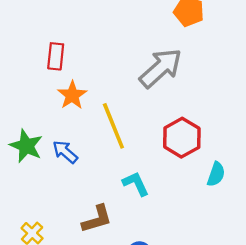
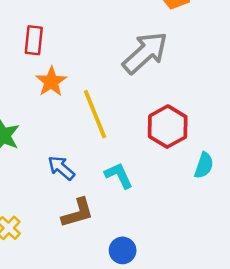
blue arrow: (65, 152) -> (61, 168), moved

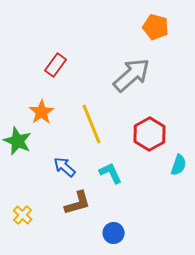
red rectangle: (34, 40) -> (56, 65), moved, turned 30
orange star: (51, 82) -> (42, 112), moved

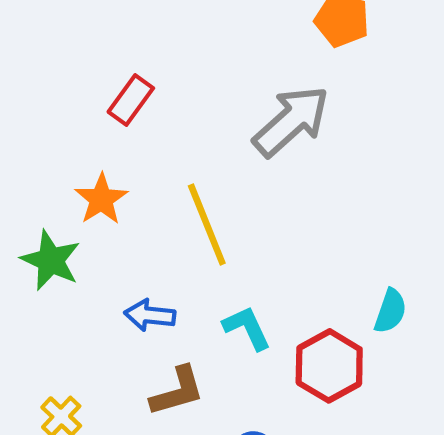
red hexagon: (150, 134) -> (329, 366), moved
blue arrow: (65, 167) -> (150, 315), turned -35

